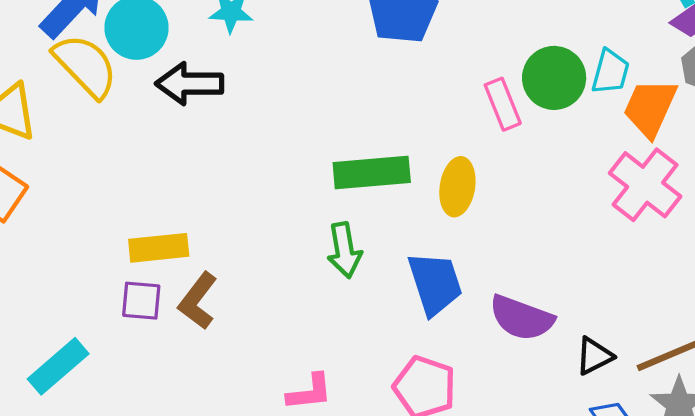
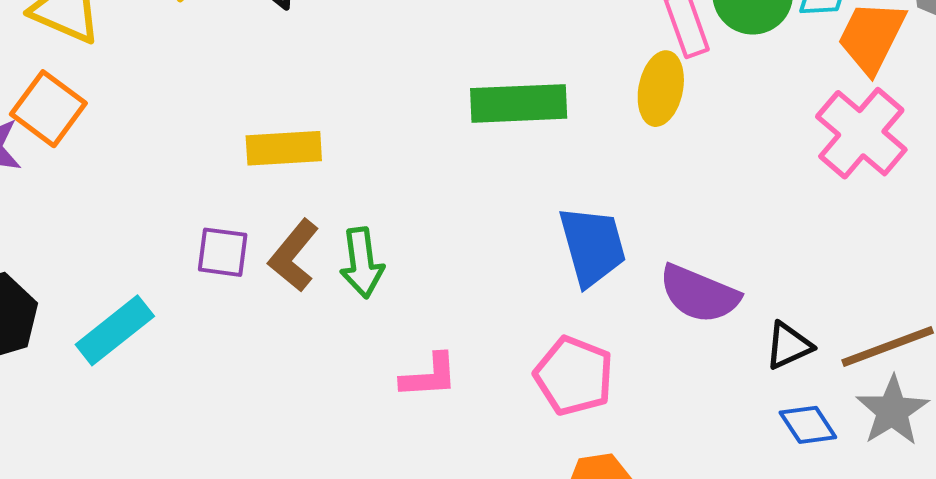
yellow ellipse: (457, 187) -> (661, 89), moved
yellow rectangle: (159, 248) -> (284, 148), moved
green arrow: (344, 250) -> (362, 263), moved

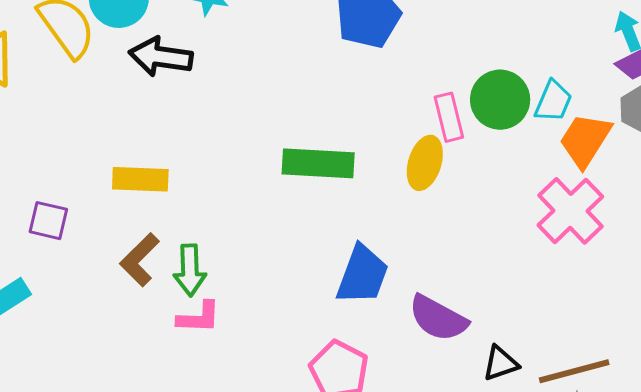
blue trapezoid: (592, 246) -> (362, 275), turned 30
purple square: (223, 252) -> (48, 221), moved
pink L-shape: (429, 376) -> (199, 317), moved

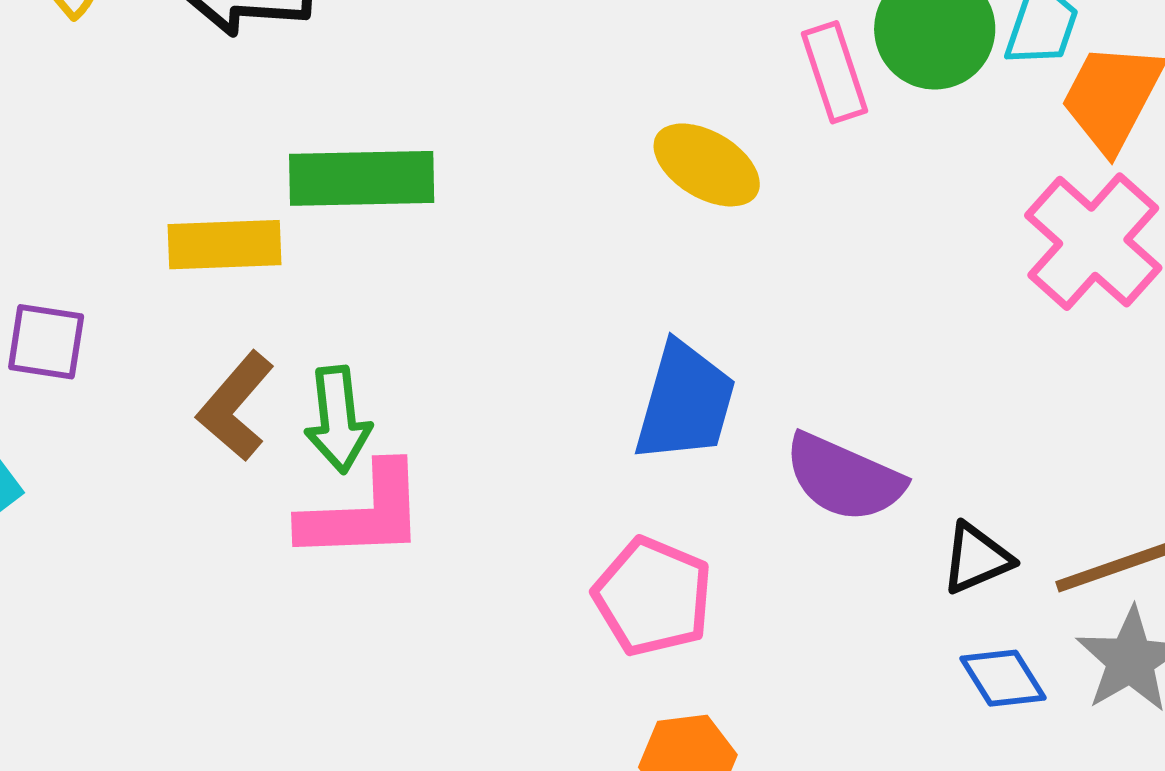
green rectangle: (318, 163) -> (362, 178), moved
yellow ellipse: (425, 163) -> (707, 165), moved, turned -72
pink L-shape: (199, 317) -> (363, 513), size x1.5

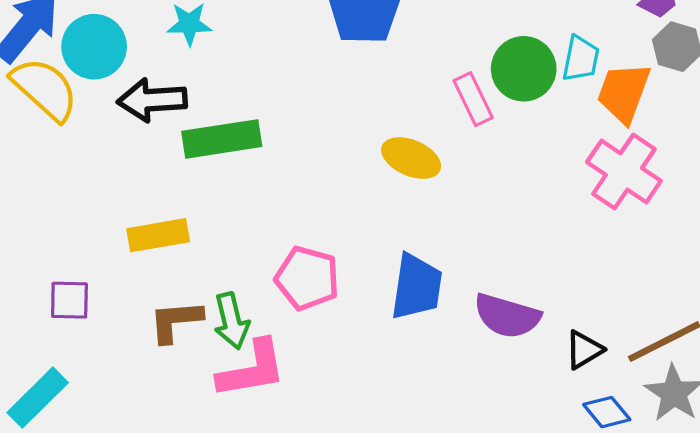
green rectangle: (362, 178) -> (222, 139), moved
brown L-shape: (236, 406) -> (176, 321), turned 52
pink pentagon: (653, 597) -> (307, 278), moved

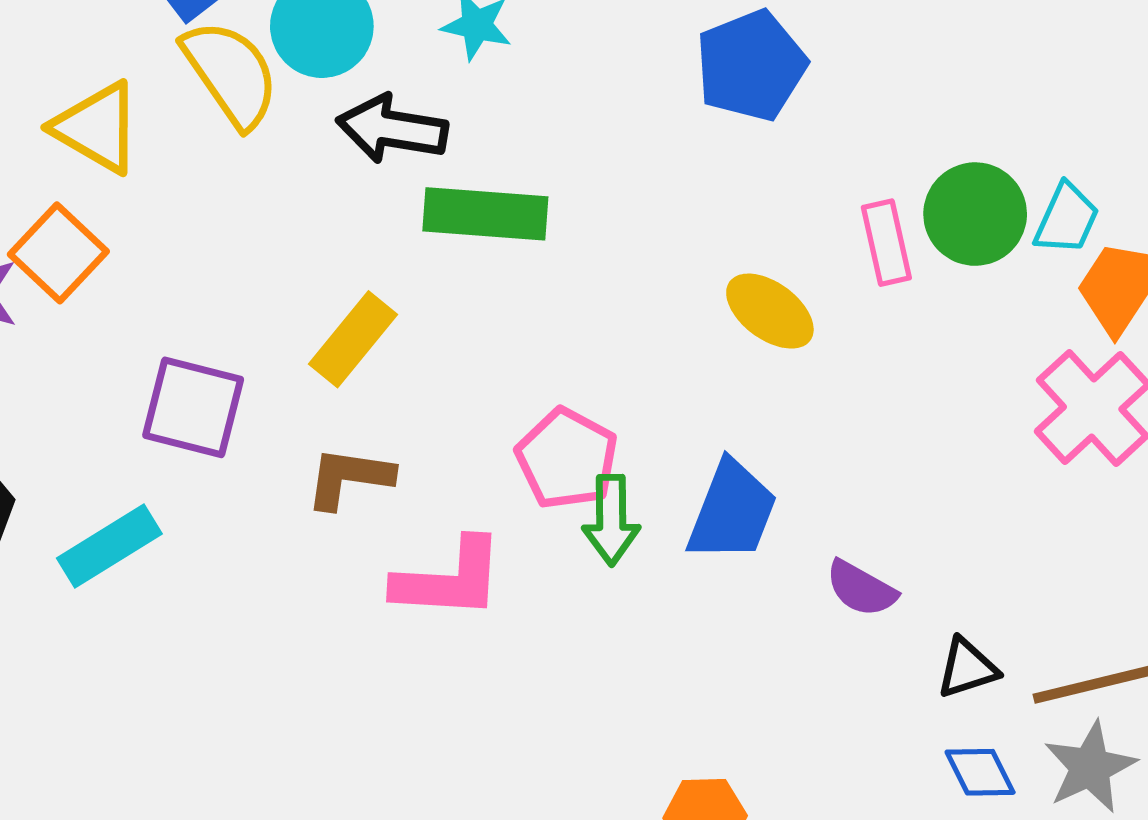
yellow rectangle: (158, 235) -> (353, 339), turned -54
purple square: (69, 300) -> (193, 407), size x1.5
purple semicircle: (507, 316) -> (861, 588), size x0.7
green arrow: (232, 321) -> (611, 520), moved

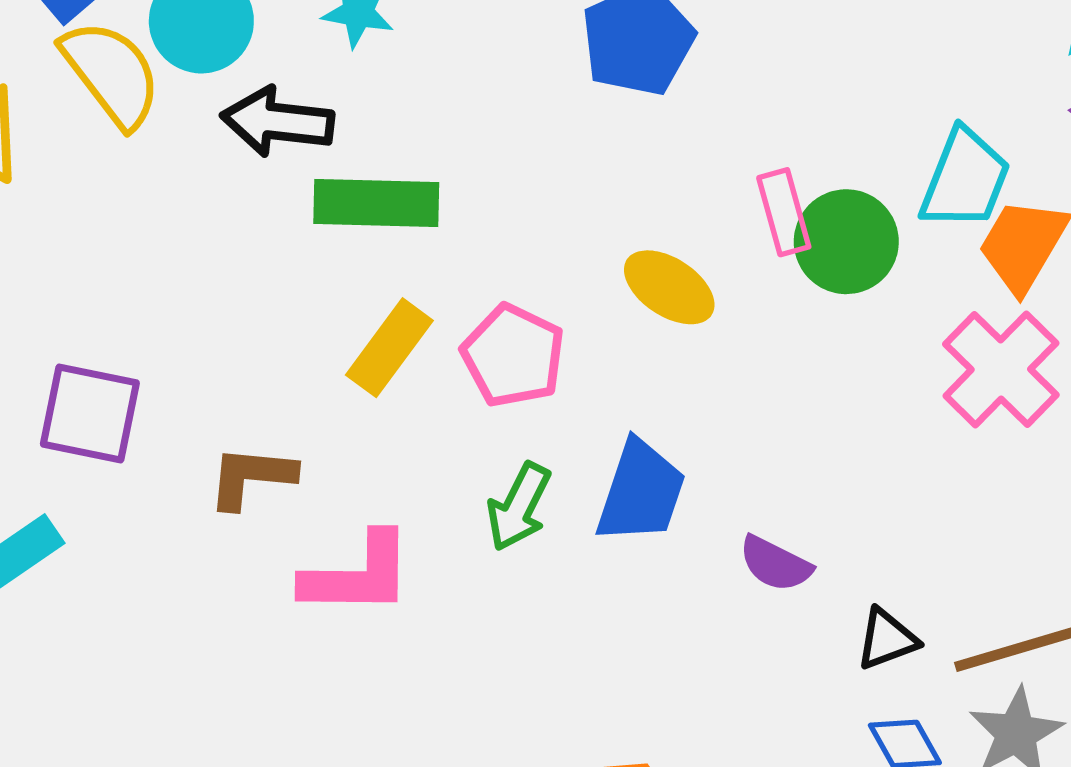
green circle: (975, 214) -> (846, 242), moved
cyan trapezoid: (1067, 219) -> (965, 179), size x1.4
yellow rectangle: (353, 339) -> (389, 348), moved
pink pentagon: (567, 459) -> (513, 356), moved
green arrow: (611, 520) -> (519, 507), turned 30

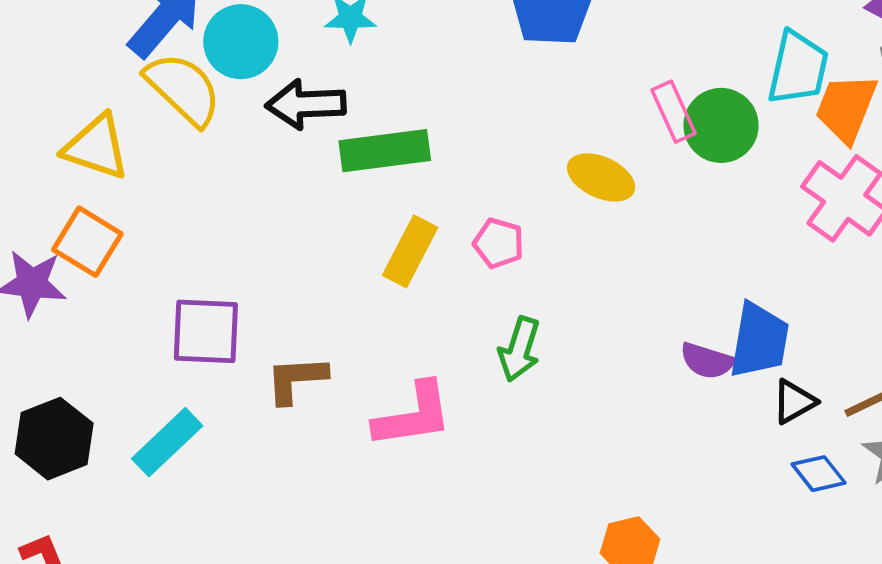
pink pentagon: (513, 356) -> (498, 243), size x0.7
brown L-shape: (251, 477) -> (296, 379), moved
blue trapezoid: (641, 492) -> (759, 340), moved

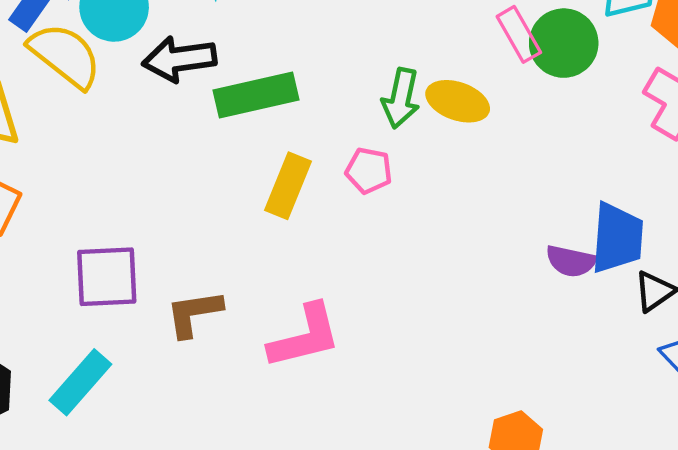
green arrow: (519, 349) -> (401, 98), moved

